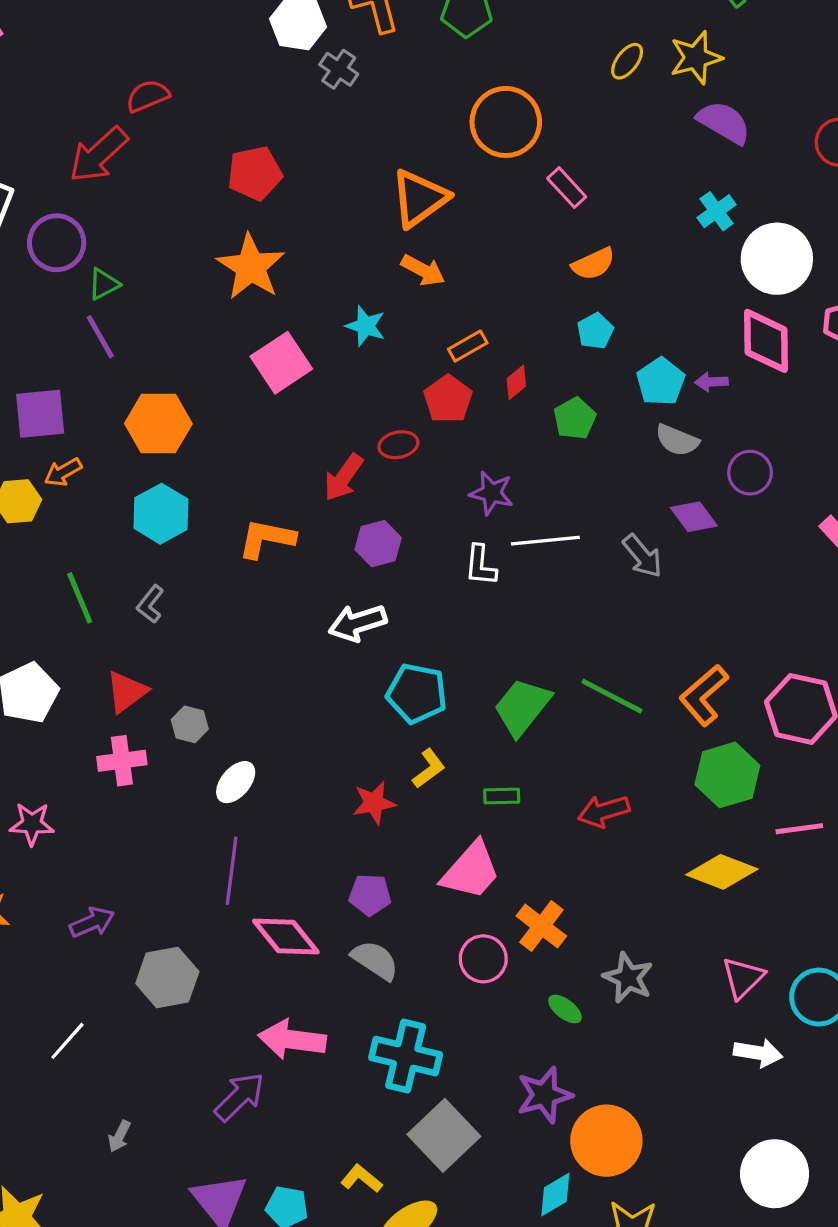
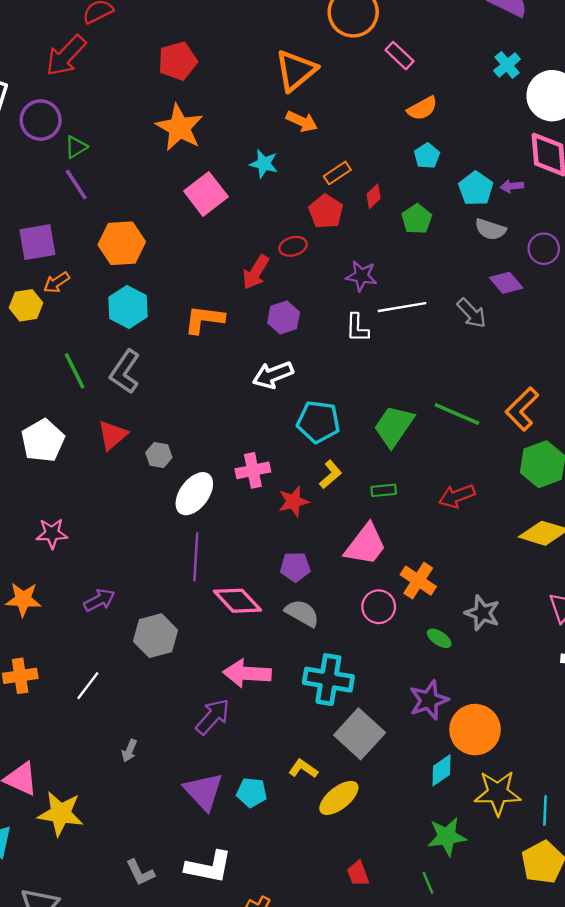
gray L-shape: (150, 604) -> (125, 372), size x1.6
pink cross: (122, 761) -> (253, 470), moved
white ellipse: (236, 782) -> (194, 494), size x1.4

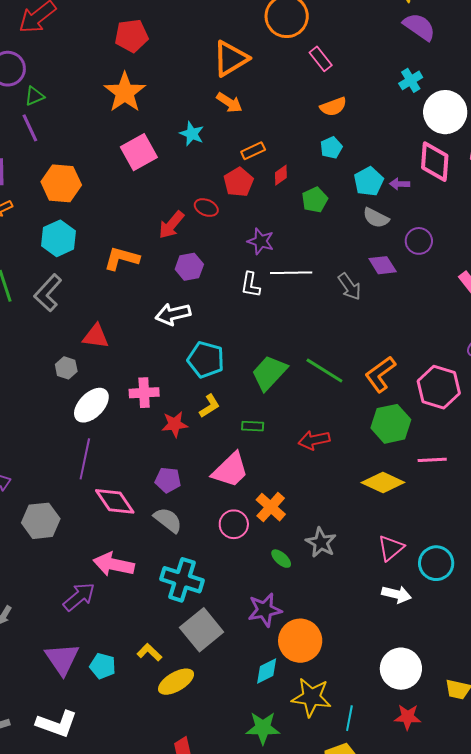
red ellipse: (293, 246) -> (206, 208), turned 30
red triangle: (112, 435) -> (96, 336), moved, turned 40

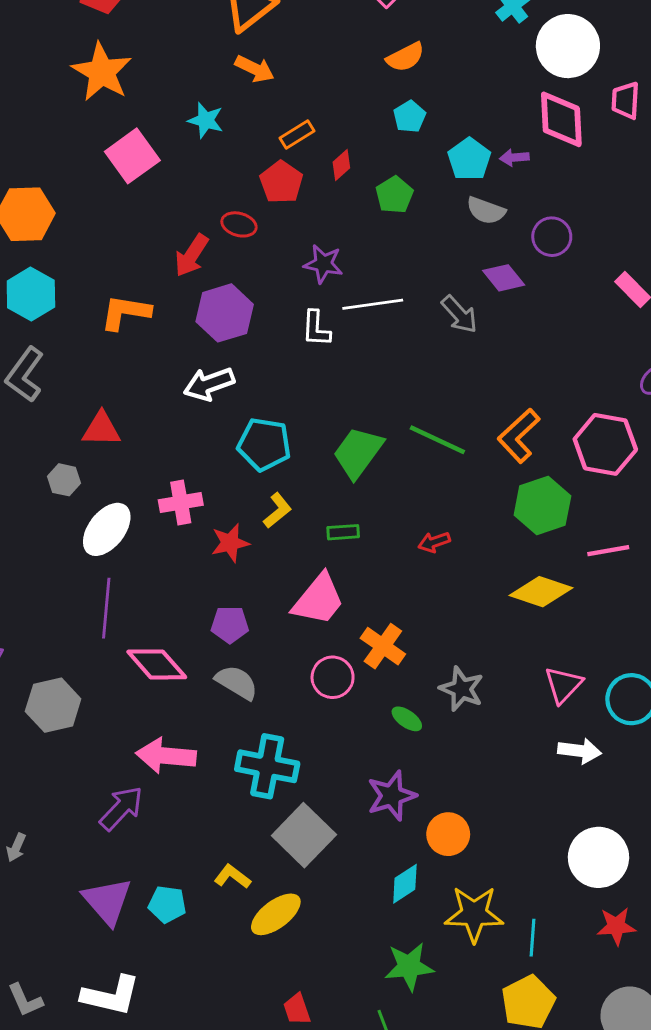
purple hexagon: (189, 267) -> (225, 313), size x1.4
red arrow: (314, 440) -> (434, 542), size x0.7
orange circle: (300, 641) -> (448, 834), size x0.7

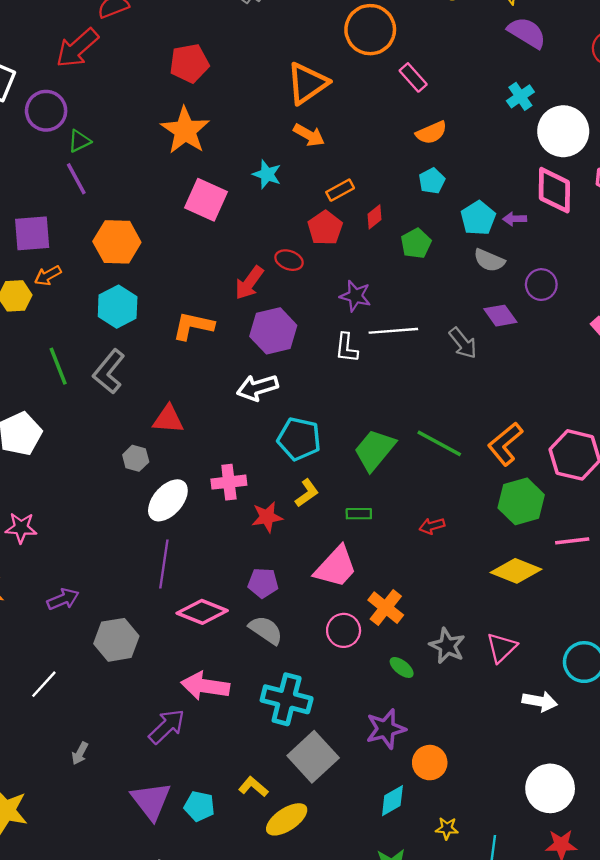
pink square: (132, 156) -> (206, 200), turned -33
pink diamond: (157, 664) -> (202, 612), turned -30
pink triangle: (563, 685) -> (501, 648), moved
yellow star: (474, 914) -> (447, 828), size x0.5

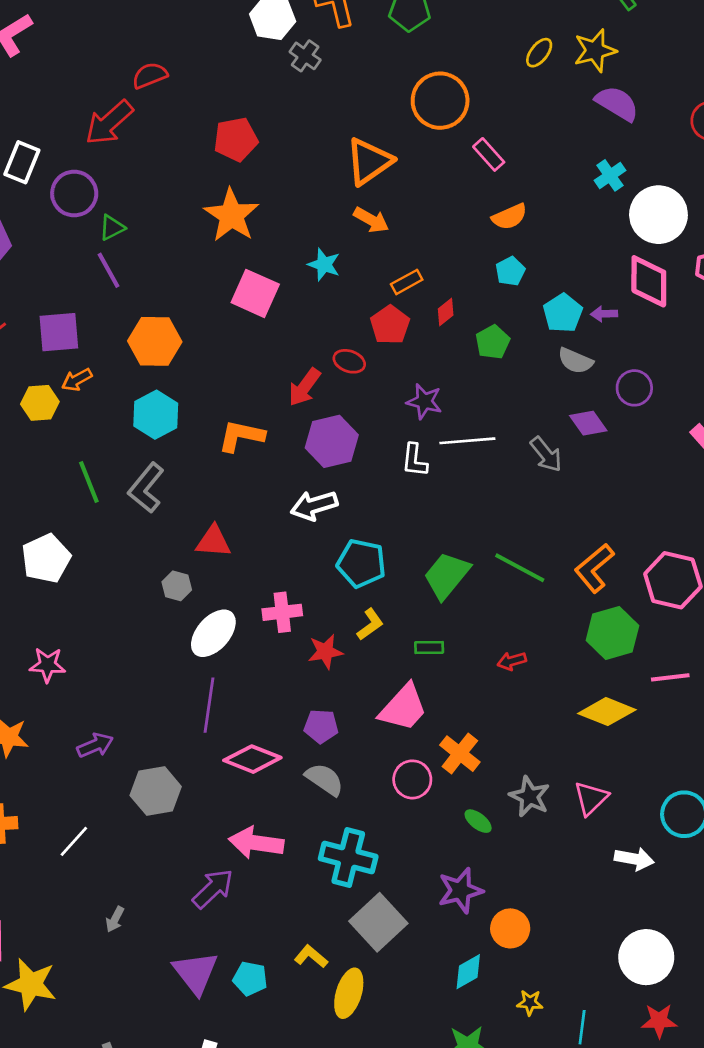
yellow ellipse: (287, 819) -> (349, 993), turned -39

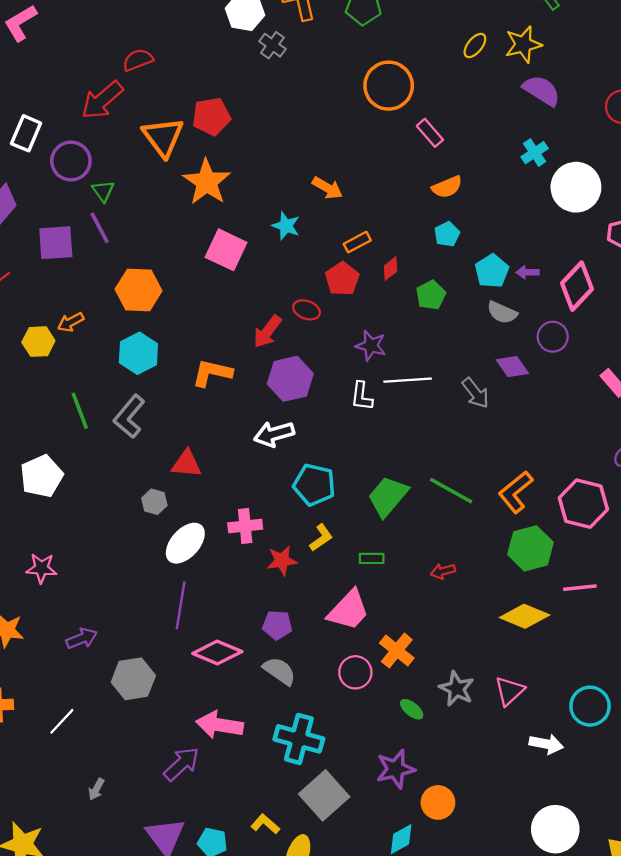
orange triangle: (369, 161) -> (163, 137), moved, turned -33
green triangle: (112, 228) -> (103, 191), turned -40
pink diamond: (649, 281) -> (577, 286), moved, turned 42
purple square: (59, 332) -> (56, 243), moved

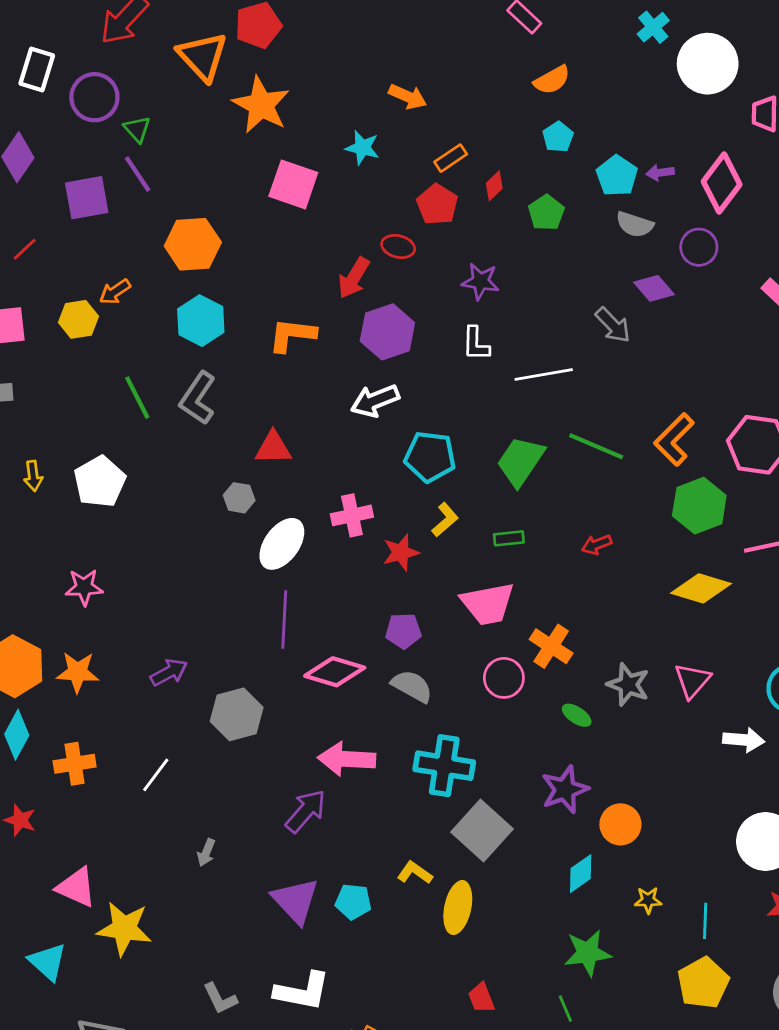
white line: (408, 380) -> (544, 374), moved
pink star: (41, 568) -> (84, 587), moved
pink trapezoid: (349, 610) -> (488, 604), turned 42

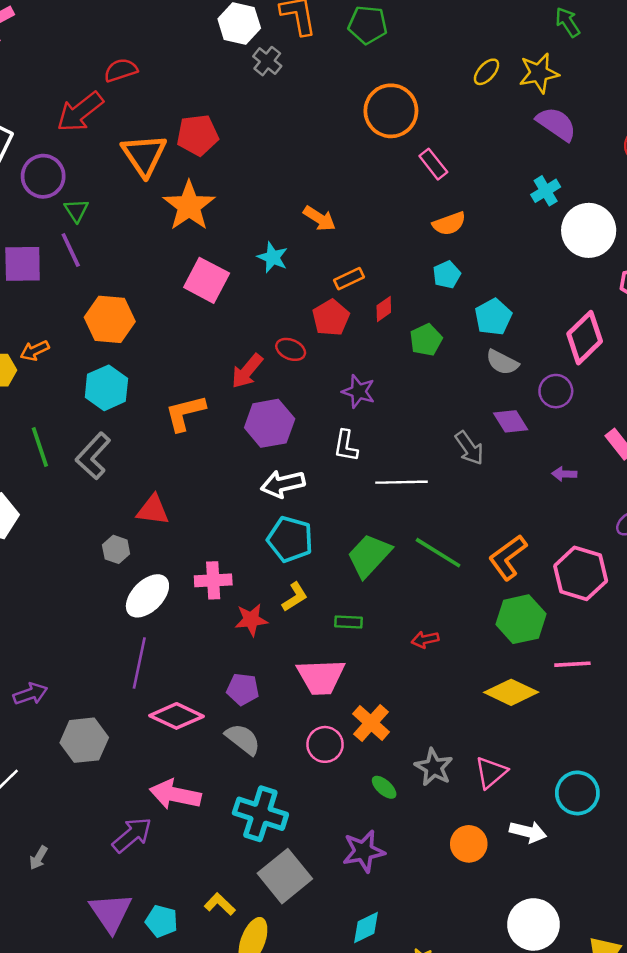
purple arrow: (660, 173) -> (564, 474), moved
orange L-shape: (292, 335) -> (185, 413), turned -30
white arrow: (375, 401) -> (283, 484), moved
orange circle: (620, 824) -> (469, 844), moved

